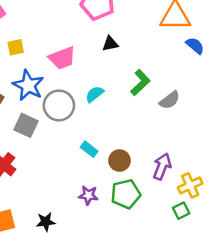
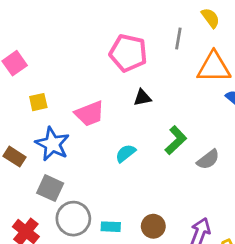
gray circle: (59, 105) -> (73, 219), moved
cyan rectangle: (89, 149) -> (111, 227), moved, turned -35

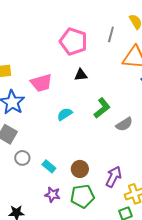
gray circle: (73, 219) -> (22, 158), size x0.6
cyan rectangle: (111, 227) -> (49, 166), turned 32

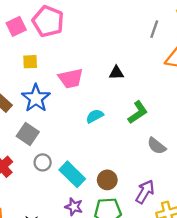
pink pentagon: (73, 41) -> (48, 21), moved
gray semicircle: (124, 124) -> (157, 146), moved, turned 66
cyan rectangle: (49, 166) -> (72, 174), size x1.6

